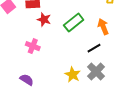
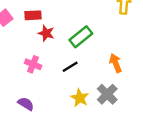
orange arrow: (103, 27) -> (116, 63), moved
black line: (94, 48) -> (70, 67), moved

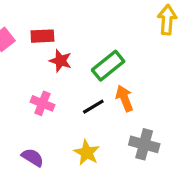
orange arrow: (116, 63) -> (124, 98), moved
gray cross: (107, 94) -> (144, 144), turned -30
yellow star: (80, 98) -> (87, 153), moved

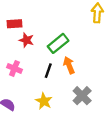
black line: (93, 107) -> (48, 71), turned -40
gray cross: (144, 144) -> (82, 96), turned 30

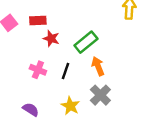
black line: (48, 71) -> (66, 71), moved
gray cross: (82, 96) -> (100, 95), moved

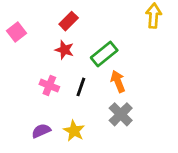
red rectangle: (38, 21) -> (69, 21), moved, turned -42
yellow star: (70, 106) -> (74, 131), moved
purple semicircle: (31, 109) -> (41, 131), turned -56

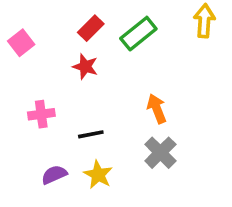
green rectangle: (104, 54) -> (138, 34), moved
pink cross: (49, 86) -> (41, 114), moved, turned -30
black line: (81, 87) -> (91, 134), moved, turned 60

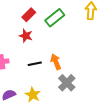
orange arrow: (157, 109) -> (56, 62), moved
black line: (91, 134) -> (35, 64), moved

